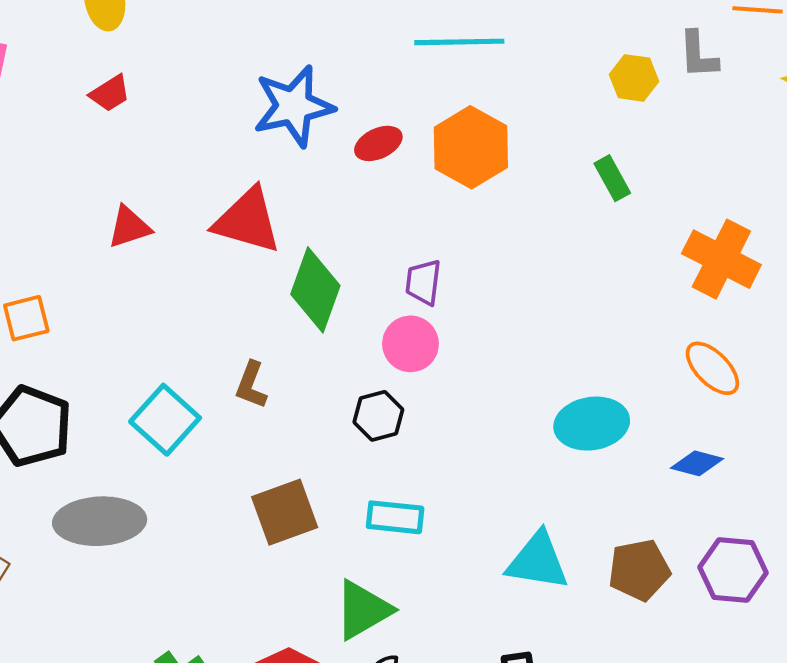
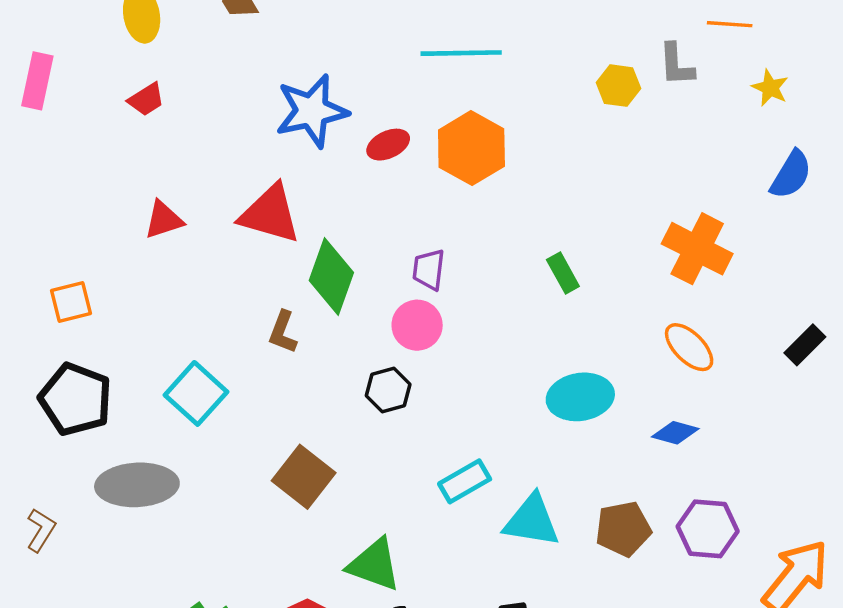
green rectangle: (612, 178) -> (563, 273), moved
brown L-shape: (251, 385) -> (283, 332), moved
brown square: (285, 512) -> (304, 477), turned -32
cyan rectangle: (395, 517) -> (465, 481), moved, turned -36
green triangle: (363, 610) -> (374, 565), turned 50

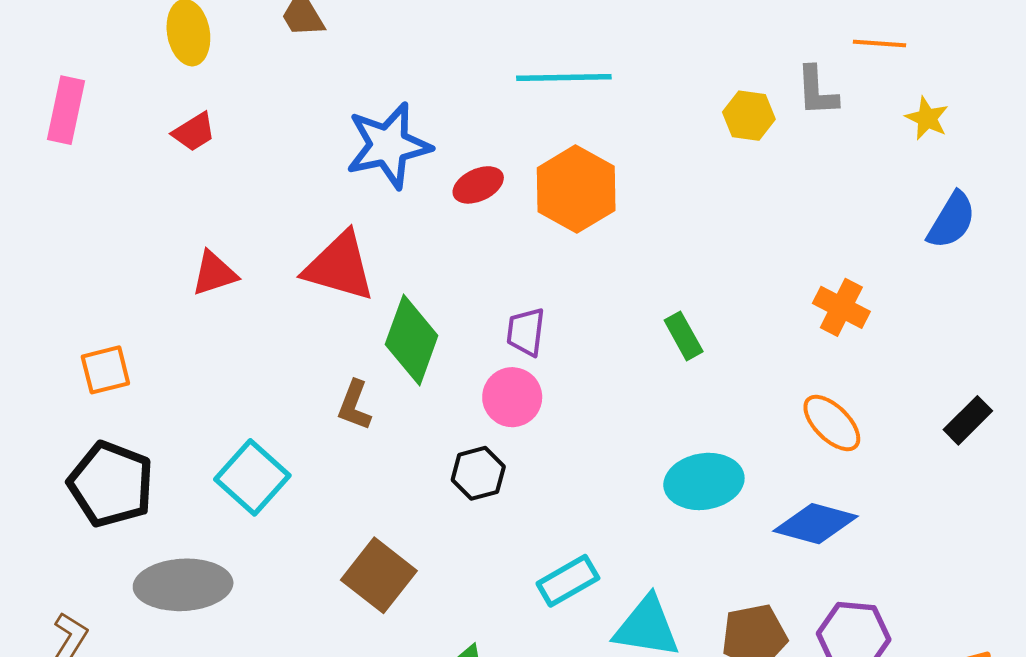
orange cross: (697, 249) -> (841, 307), size x0.7
blue diamond: (675, 433) -> (816, 524), size x1.5

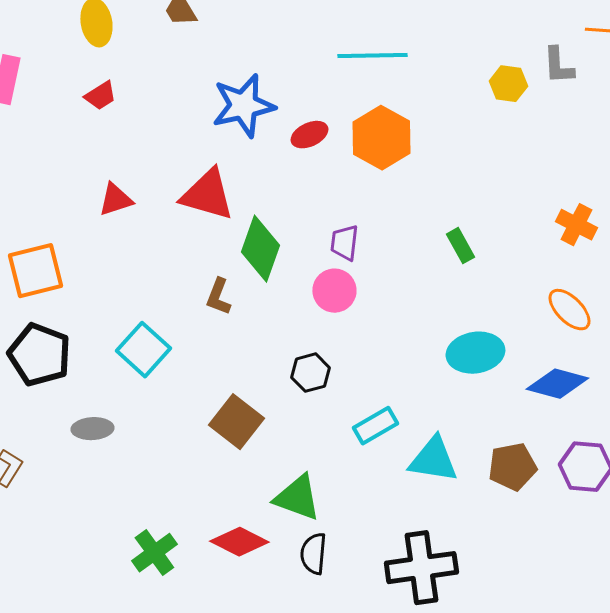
orange square: (105, 370) -> (35, 271), size x1.5
black hexagon: (478, 473) -> (310, 373), moved
gray ellipse: (183, 585) -> (92, 429), size x0.6

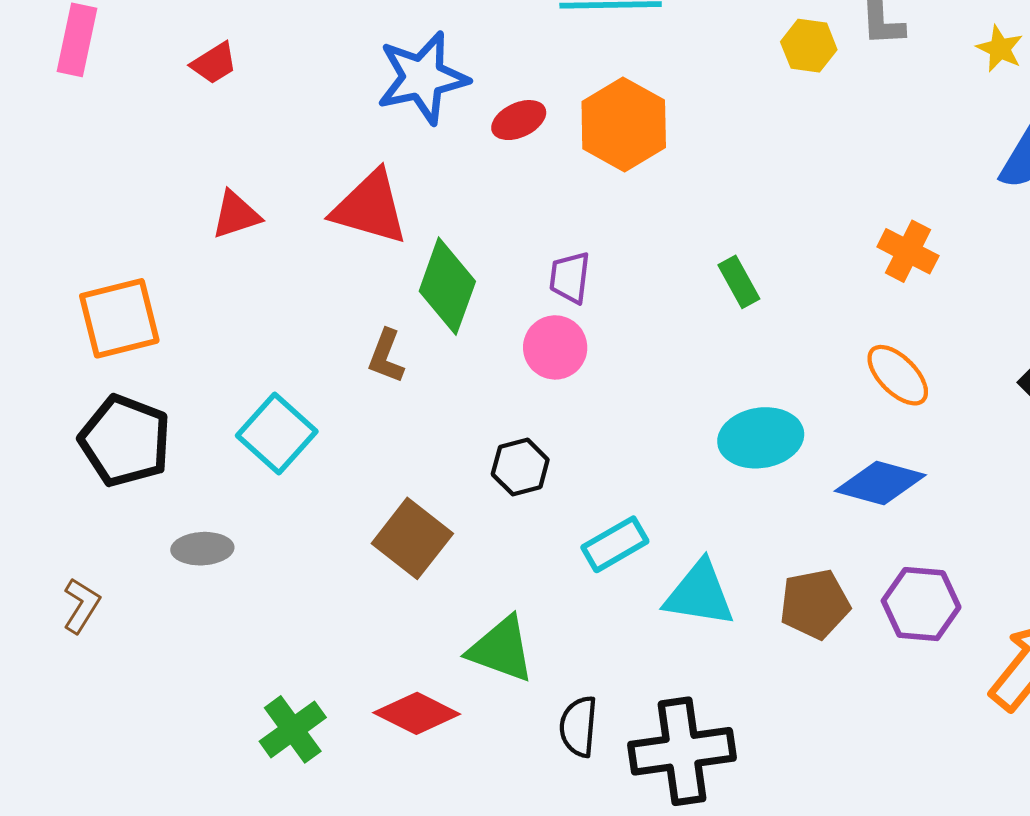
black semicircle: (313, 554) -> (578, 727), moved

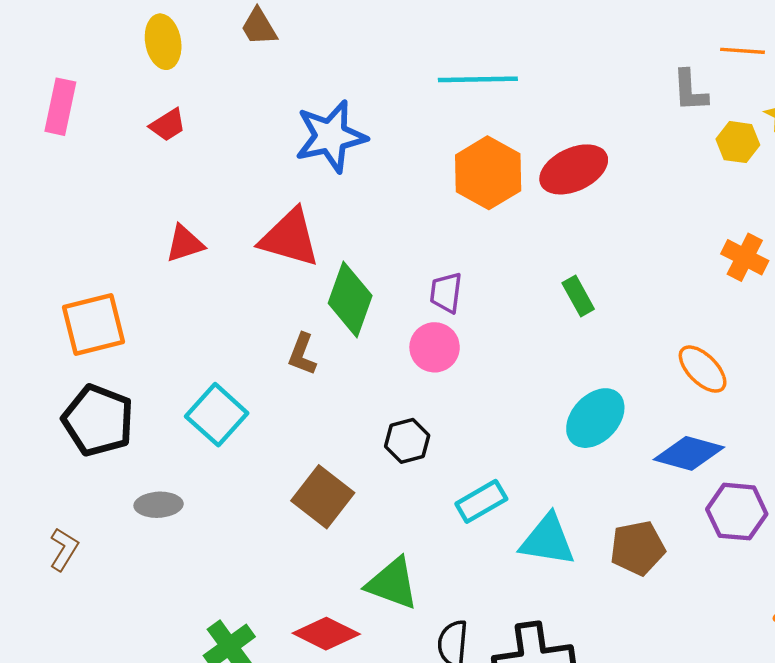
yellow hexagon: (809, 46) -> (738, 142), moved
red ellipse: (519, 120) -> (574, 169), moved, size x1.6
orange cross: (908, 251) -> (745, 257), moved
cyan ellipse: (761, 438) -> (595, 418), turned -38
purple hexagon: (921, 604) -> (737, 512), moved

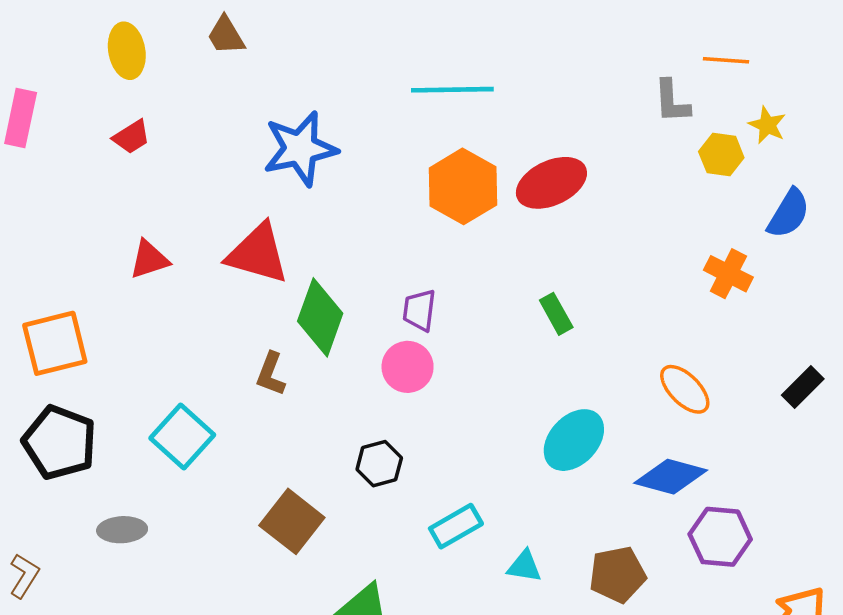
cyan triangle: (547, 540) -> (524, 566), size x0.6

